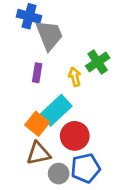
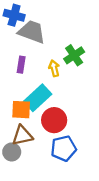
gray trapezoid: (49, 35) -> (32, 32), turned -48
orange square: (37, 124) -> (21, 110), turned -36
gray circle: (59, 174) -> (12, 152), moved

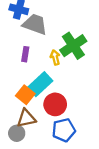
green cross: (74, 55) -> (73, 46), size x1.4
orange square: (21, 110) -> (25, 95), turned 36

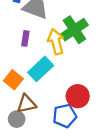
yellow arrow: (55, 57) -> (56, 42), size x1.6
orange square: (25, 95) -> (13, 80), moved
red circle: (55, 104) -> (78, 96), moved

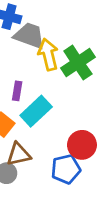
purple rectangle: (25, 38) -> (17, 91), moved
yellow arrow: (56, 42) -> (48, 54), moved

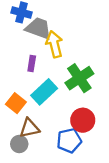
green cross: (78, 63) -> (79, 78), moved
purple rectangle: (17, 91) -> (32, 63), moved

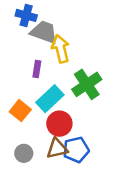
red circle: (83, 120) -> (59, 124), moved
brown triangle: (29, 128) -> (57, 149), moved

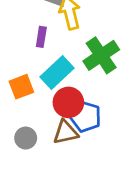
orange square: (20, 111) -> (21, 87), turned 30
blue pentagon: (76, 150) -> (86, 117), moved, turned 30

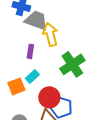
cyan rectangle: (57, 72) -> (32, 76), moved, size x0.6

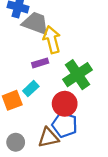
purple rectangle: (30, 51) -> (40, 63), moved, turned 64
red circle: (49, 97) -> (65, 104), moved

